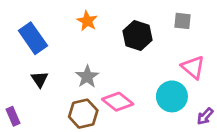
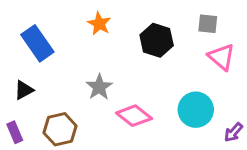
pink triangle: (193, 67) -> (221, 57), moved
black triangle: (40, 79) -> (24, 90), moved, turned 36
brown hexagon: (83, 114) -> (60, 129), moved

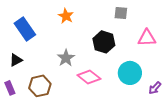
gray square: (208, 24) -> (121, 13), moved
black hexagon: (157, 40) -> (104, 42), moved
pink triangle: (221, 57) -> (147, 38), turned -42

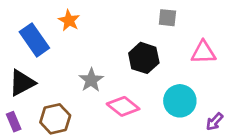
orange star: (66, 16) -> (69, 20), moved
black triangle: (16, 60) -> (22, 83), size x1.5

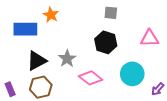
gray square: (167, 18) -> (111, 13), moved
blue rectangle: (34, 40) -> (25, 29), turned -55
black triangle: (22, 83) -> (37, 61), moved

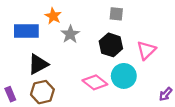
pink triangle: (150, 38) -> (146, 50), moved, turned -42
gray star: (67, 59) -> (70, 34), moved
cyan circle: (132, 74) -> (124, 76), moved

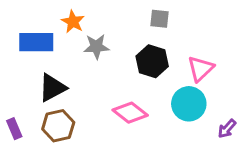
gray star: (70, 34) -> (96, 47), turned 30
cyan circle: (124, 76) -> (189, 104), moved

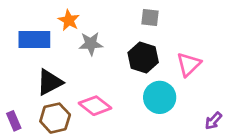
cyan circle: (189, 104) -> (160, 97), moved
pink diamond: (130, 113) -> (95, 106), moved

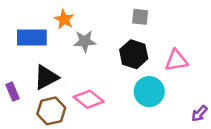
pink triangle: (189, 64) -> (176, 61), turned 35
purple rectangle: (14, 121) -> (13, 92), moved

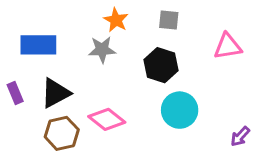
orange star: (64, 19) -> (116, 20), moved
pink triangle: (176, 61) -> (228, 46), moved
purple rectangle: (13, 92) -> (15, 93), moved

